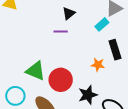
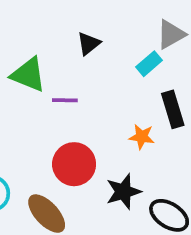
purple line: (61, 31) -> (65, 100), moved
green triangle: (35, 71) -> (28, 75), moved

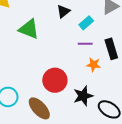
cyan rectangle: (149, 64) -> (86, 23), moved
purple line: (65, 100) -> (85, 44), moved

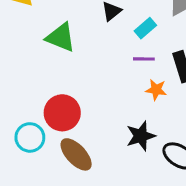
red circle: (55, 80) -> (62, 113), moved

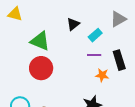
red circle: (62, 113) -> (41, 68), moved

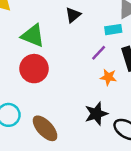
cyan rectangle: (95, 35) -> (113, 30), moved, turned 32
purple line: (94, 55) -> (99, 53), turned -48

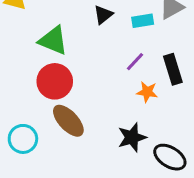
cyan rectangle: (113, 30) -> (143, 21), moved
brown ellipse: (45, 128) -> (68, 121), moved

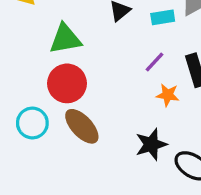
green triangle: (53, 40) -> (65, 39), turned -32
cyan circle: (23, 139) -> (32, 123), moved

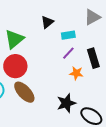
cyan rectangle: (163, 17) -> (68, 35), moved
green triangle: (65, 39) -> (14, 39), turned -30

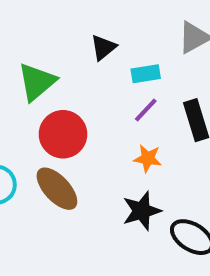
red circle: (15, 66) -> (63, 134), moved
orange star: (76, 73) -> (148, 158), moved

